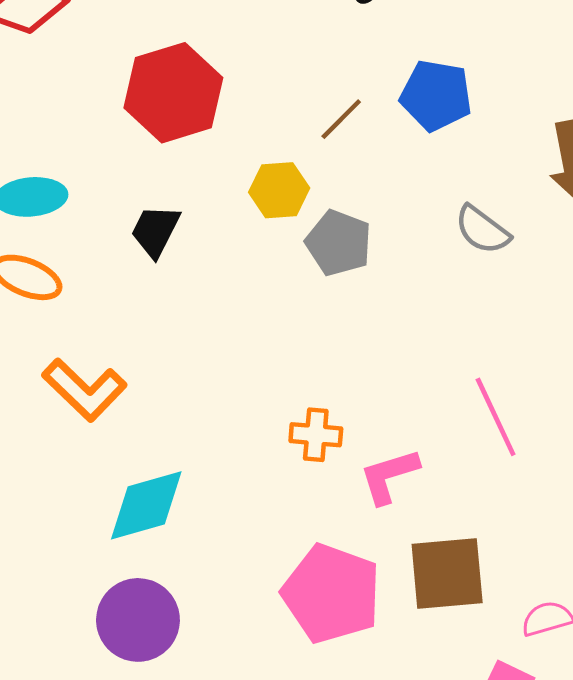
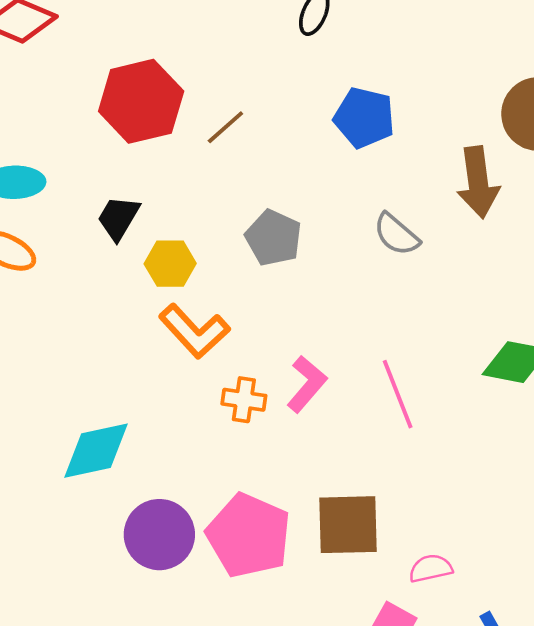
brown line: (341, 119) -> (225, 127), moved
yellow hexagon: (279, 190) -> (170, 264), moved
orange L-shape: (84, 390) -> (194, 331), moved
pink L-shape: (389, 476) -> (307, 384), moved, turned 144
purple circle: (138, 620) -> (159, 535), moved

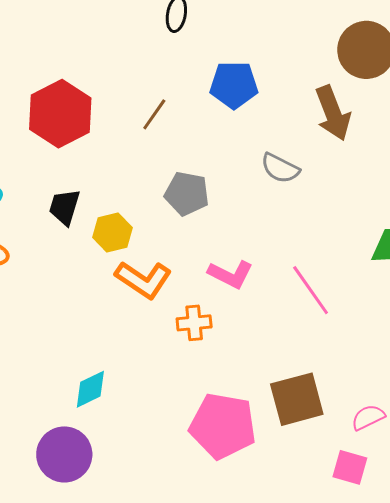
brown line: (225, 127) -> (154, 114), moved
pink L-shape: (307, 384) -> (231, 274), moved, turned 90
cyan diamond: (96, 451) -> (90, 389), size x0.7
purple circle: (159, 535) -> (64, 454), moved

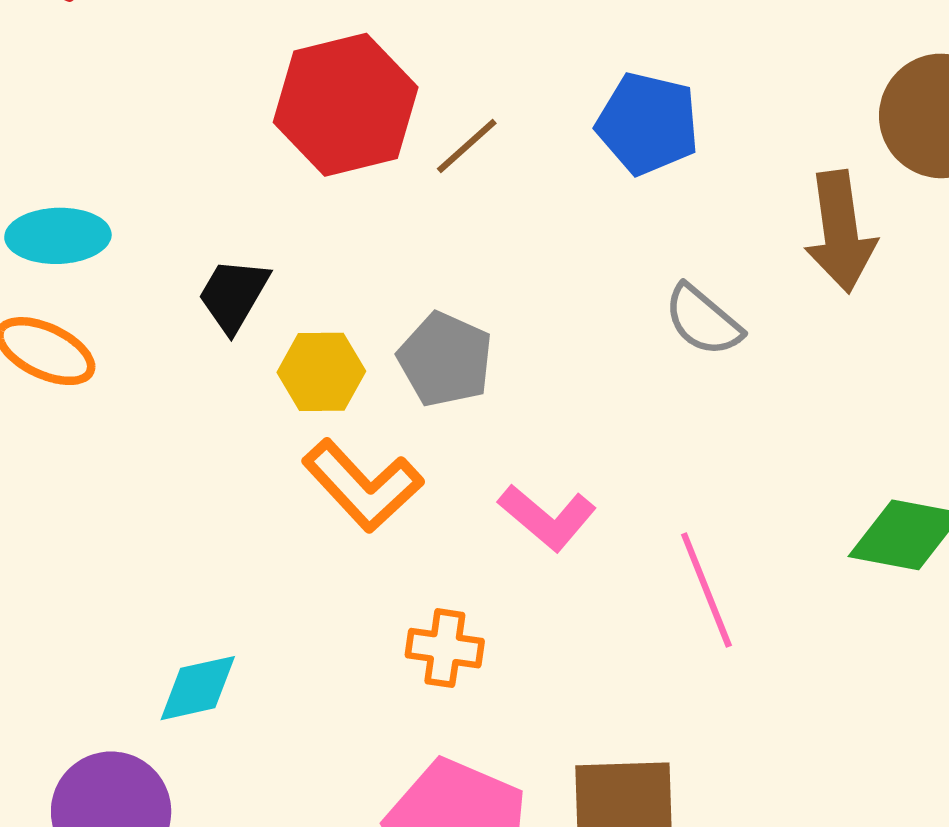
red hexagon: (60, 114) -> (346, 105), moved
gray pentagon: (187, 194) -> (445, 359), moved
orange cross: (194, 323) -> (445, 648), moved

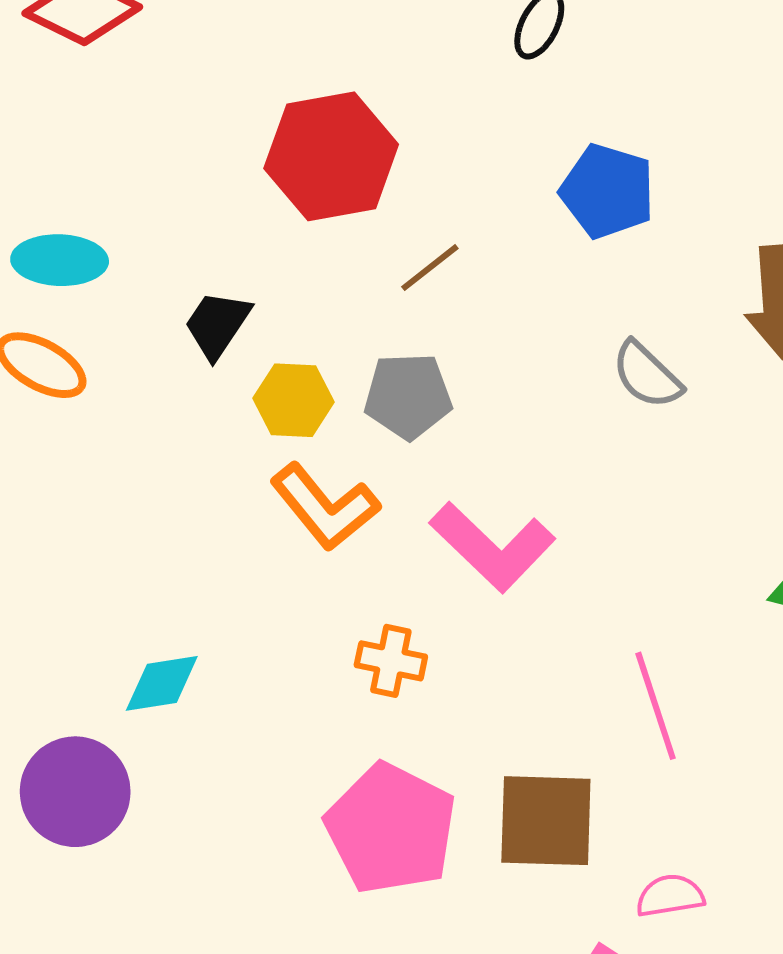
brown line: (467, 146) -> (430, 268), moved
gray pentagon: (445, 359) -> (408, 396), turned -30
pink L-shape: (547, 517) -> (492, 547), size x1.4
pink line: (706, 590) -> (656, 706), moved

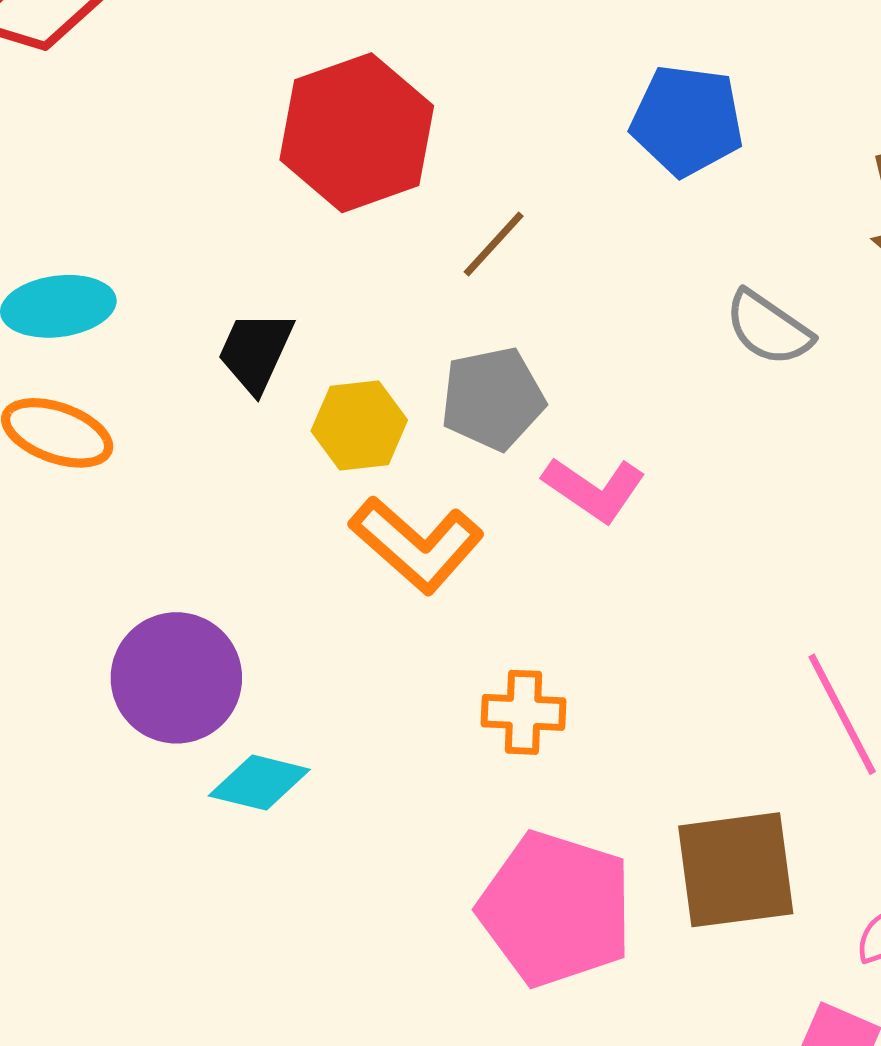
pink L-shape: (492, 547) -> (594, 489), moved, size x0.7
cyan diamond: (162, 683) -> (259, 783), turned 32
purple circle: (75, 792) -> (176, 678), moved

